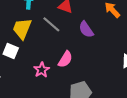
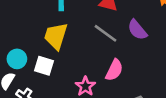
gray line: (51, 24) -> (106, 33), moved

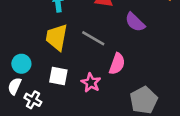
gray line: (106, 33) -> (93, 38), moved
white square: (44, 66) -> (58, 76), moved

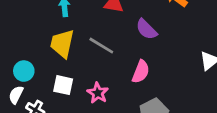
pink semicircle: (117, 64) -> (141, 72), moved

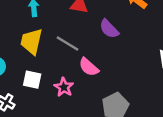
pink semicircle: (141, 72) -> (89, 67), moved, turned 110

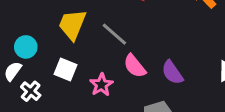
purple semicircle: (109, 29) -> (172, 72), moved

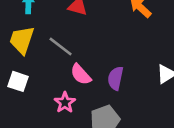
purple semicircle: (172, 72) -> (115, 78), turned 50
pink star: (101, 85) -> (65, 103), moved

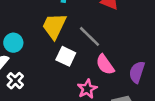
white square: (18, 81) -> (66, 56), moved

